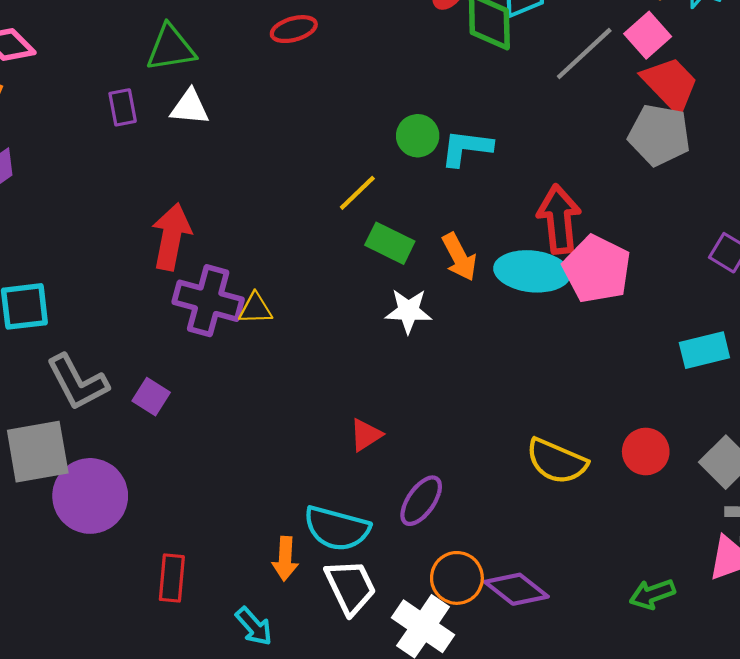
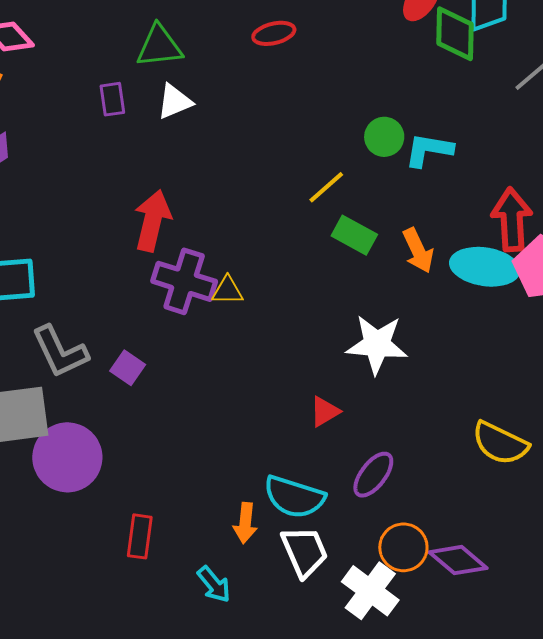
white triangle: (190, 107) -> (175, 102), turned -30
white star: (408, 311) -> (377, 344), moved, size x1.4

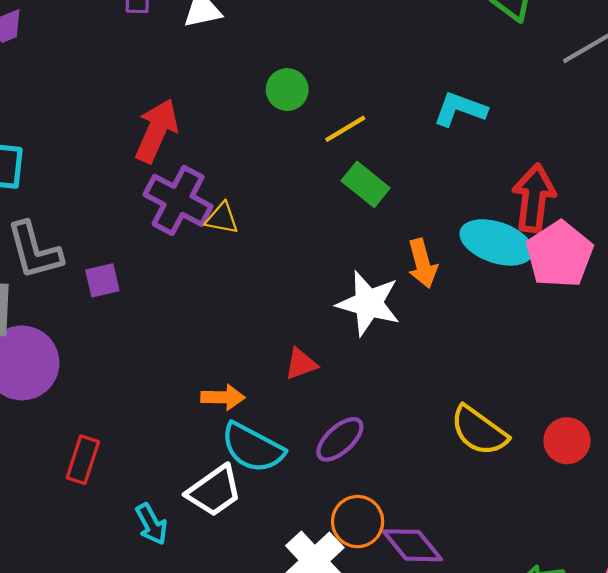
green circle: (384, 137) -> (287, 90), moved
orange arrow: (418, 251) -> (422, 263), moved
purple square: (128, 368) -> (102, 280), turned 32
orange arrow: (245, 523) -> (223, 397), moved, turned -105
white trapezoid: (305, 552) -> (214, 491), moved, turned 68

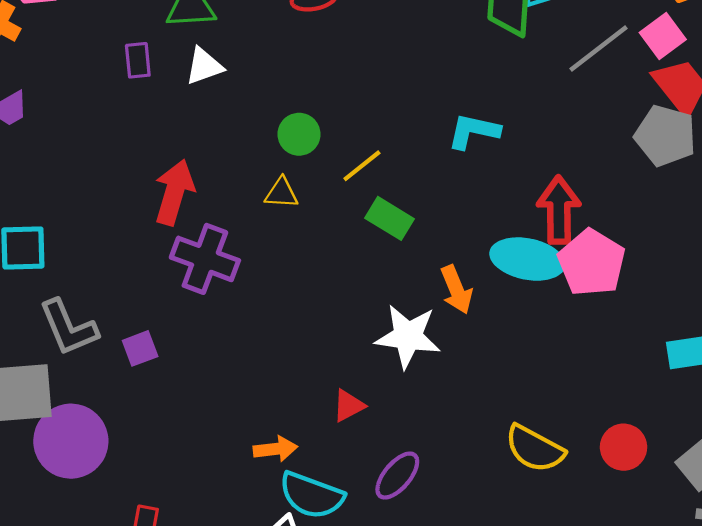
yellow triangle: (222, 218) -> (281, 193), moved

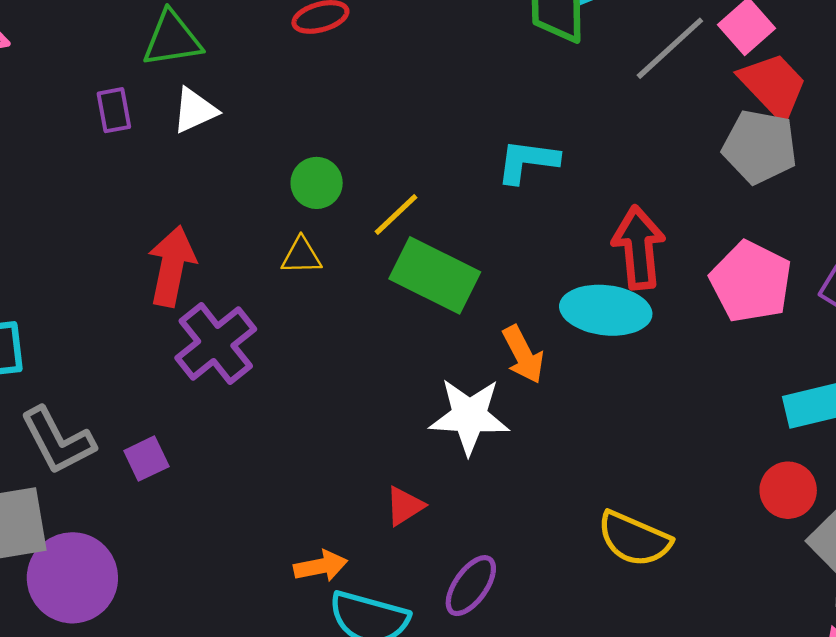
green rectangle: (389, 218) -> (435, 275), size x1.5
purple cross: (205, 259) -> (216, 343), turned 36
pink pentagon: (592, 263) -> (751, 282), moved
red circle: (624, 447) -> (788, 490), moved

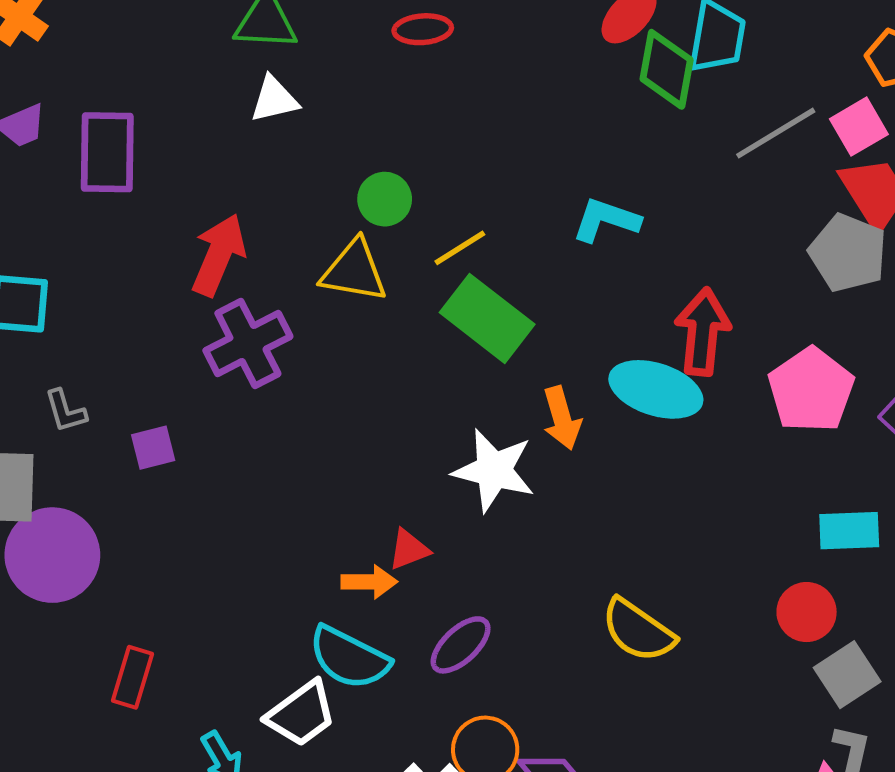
purple rectangle: (114, 110) -> (107, 152), moved, size x1.8
yellow triangle: (301, 256) -> (354, 271), size x1.6
gray L-shape: (58, 441) -> (65, 411), size x0.6
orange arrow: (321, 566) -> (369, 582), moved

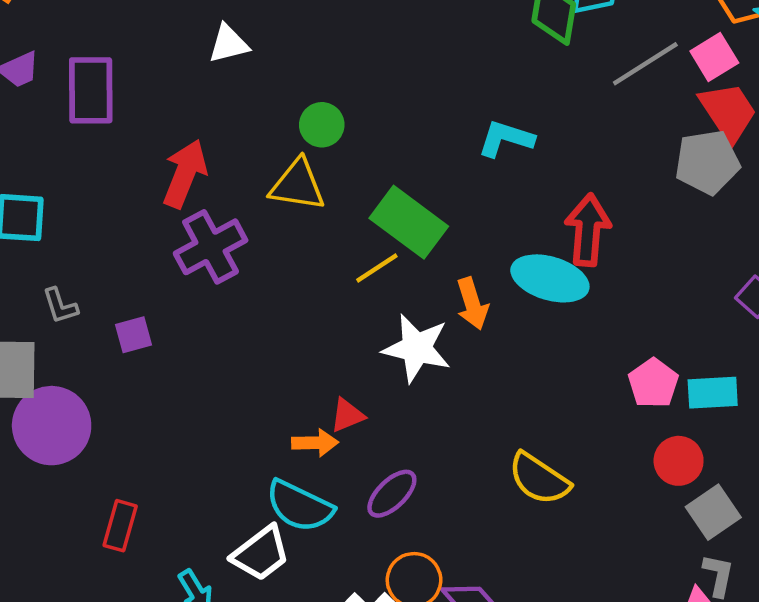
yellow line: (460, 248) -> (377, 268), moved
gray pentagon: (848, 253) -> (707, 162), turned -30
pink pentagon: (811, 390) -> (653, 383), moved, size x0.7

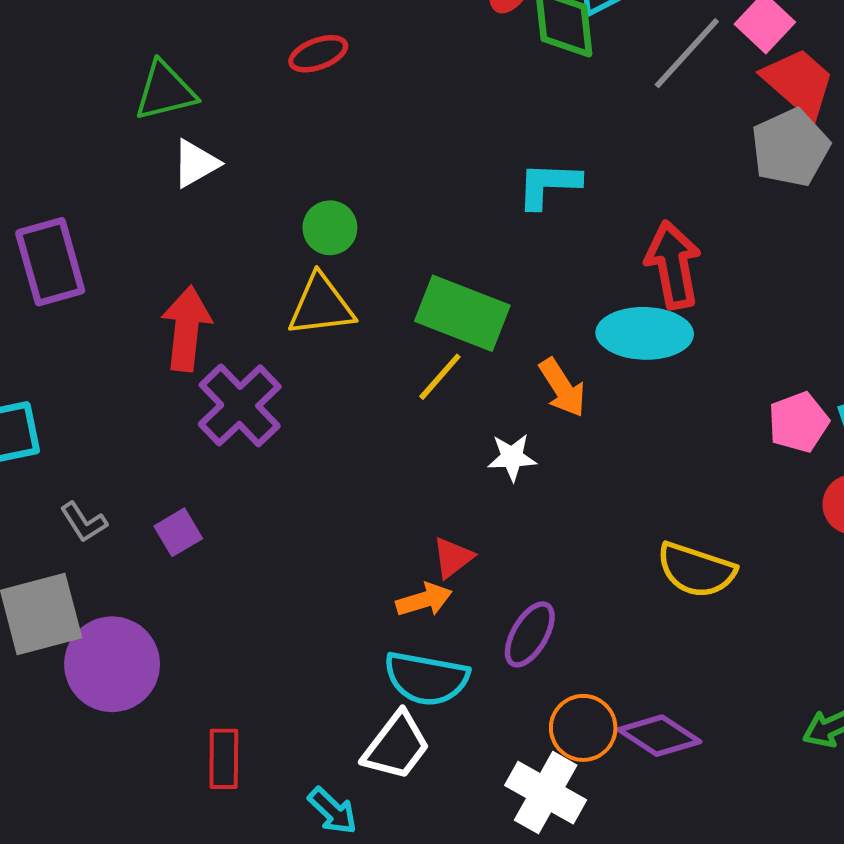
white star: (417, 348) -> (512, 457), size x0.6
pink pentagon: (653, 383) -> (798, 422), turned 30

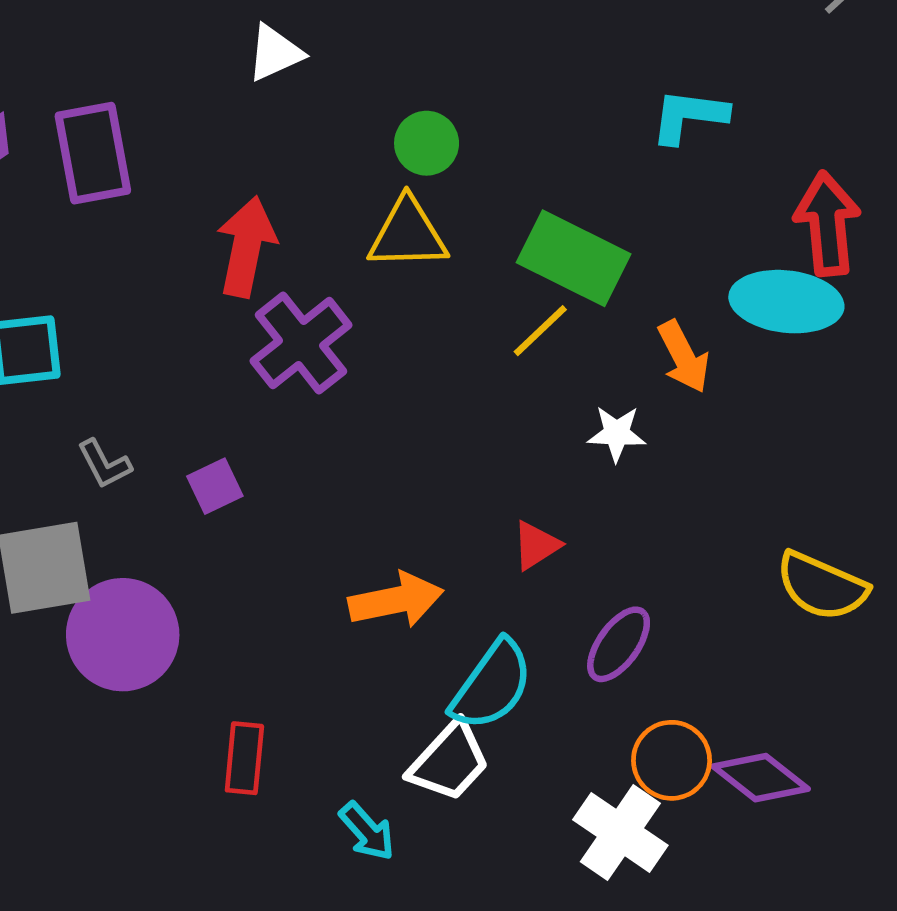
orange arrow: (424, 600) -> (396, 600), moved, size x1.4
cyan semicircle: (426, 678) -> (492, 685), turned -70

